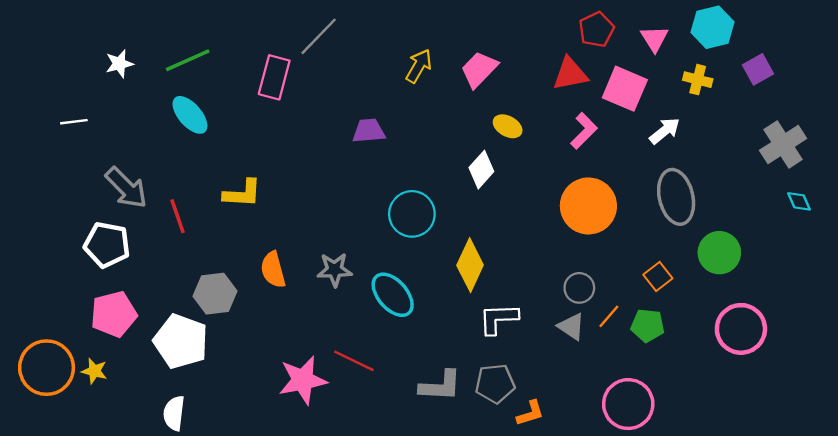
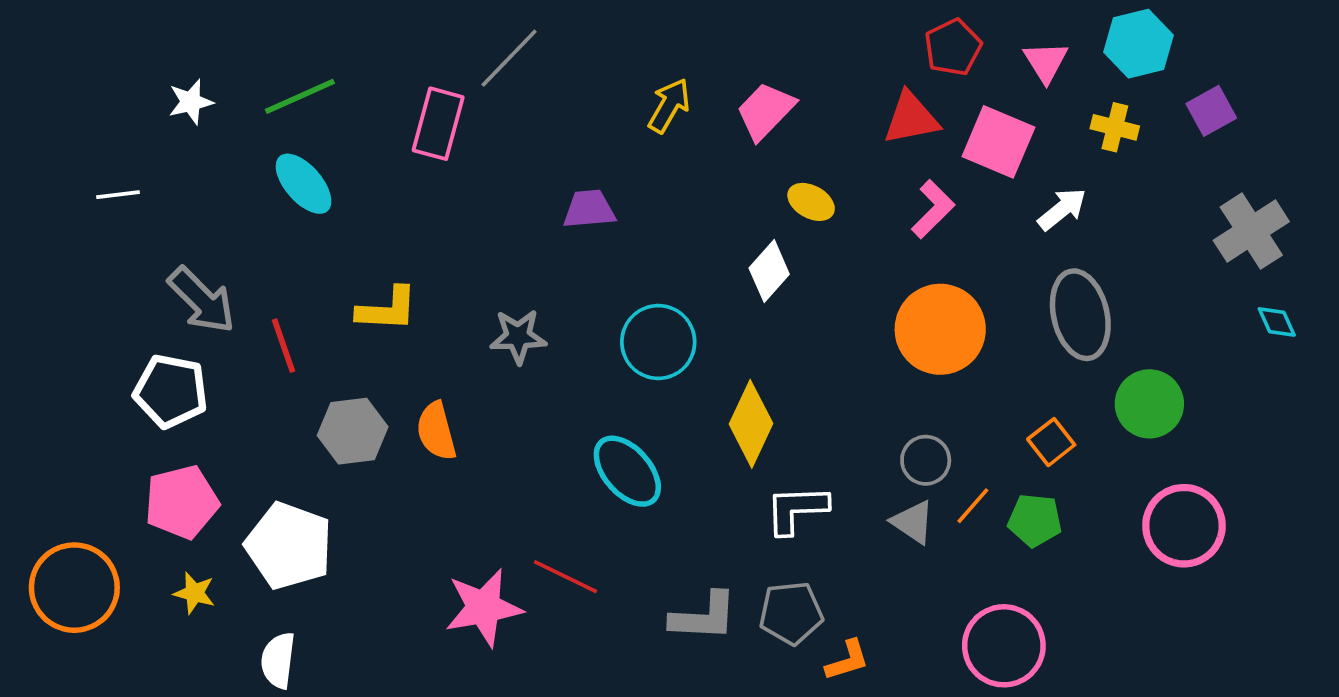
gray star: (335, 270) -> (518, 337), moved
gray hexagon: (215, 294) -> (353, 431), moved
yellow star: (94, 371) -> (194, 593), moved

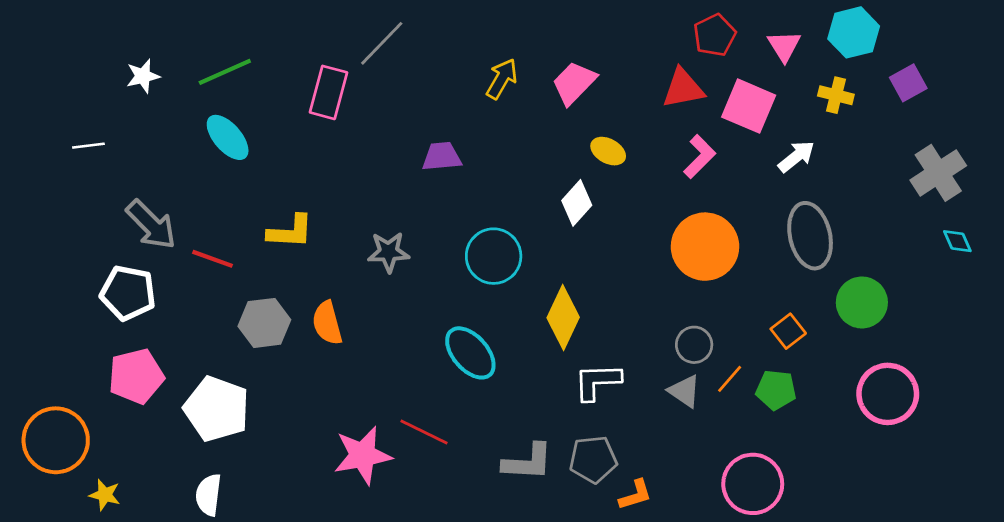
red line: (284, 346) -> (213, 259), turned -51
yellow star: (194, 593) -> (105, 495), moved

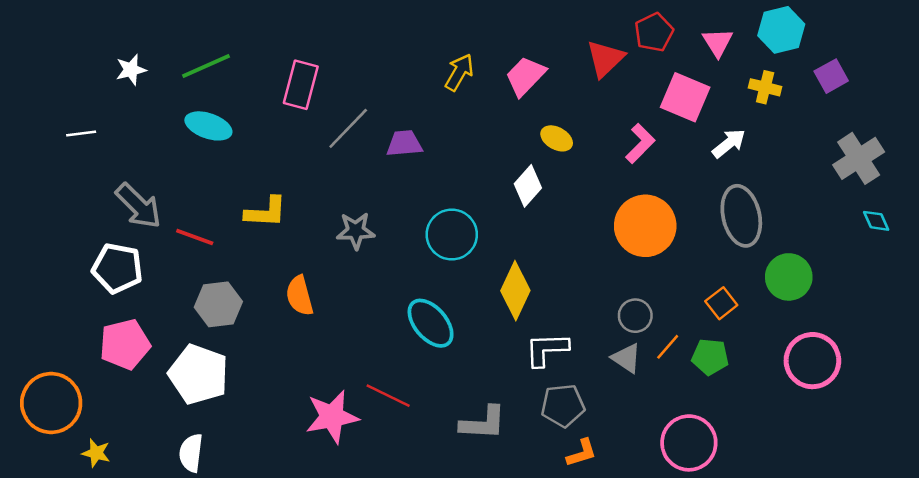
gray line: (382, 43) -> (348, 128), moved
red triangle: (683, 88) -> (605, 59), moved, turned -33
cyan ellipse: (228, 137) -> (208, 126), turned -30
gray hexagon: (264, 323) -> (218, 304), moved
gray pentagon: (593, 459) -> (563, 406), moved

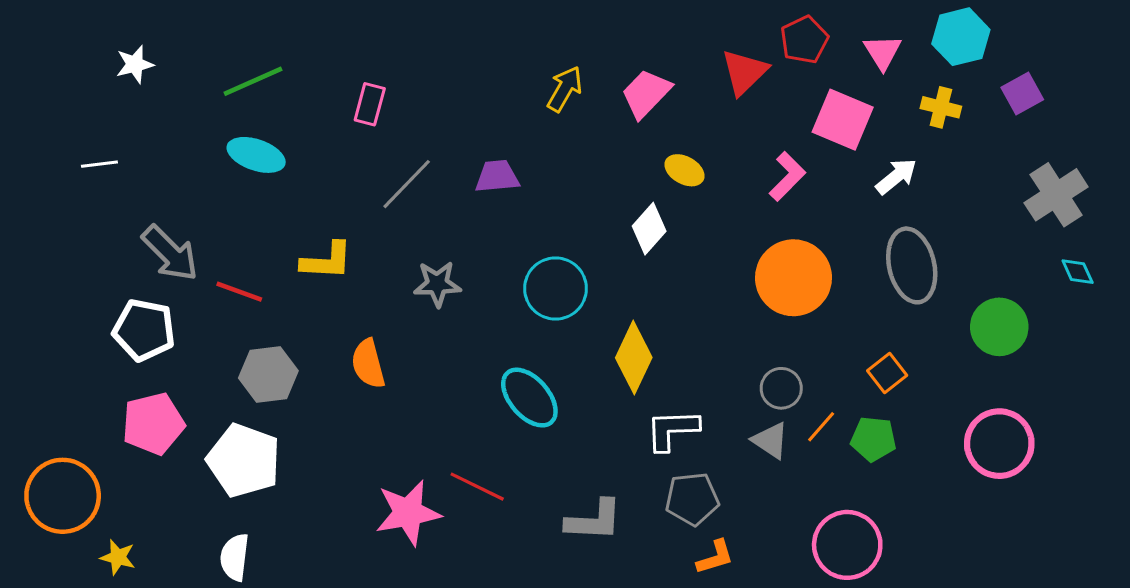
white star: (131, 70) -> (135, 64), moved
pink rectangle: (301, 85) -> (370, 104), size x0.7
gray line: (348, 128) -> (407, 184), moved
green circle: (789, 277) -> (999, 327), moved

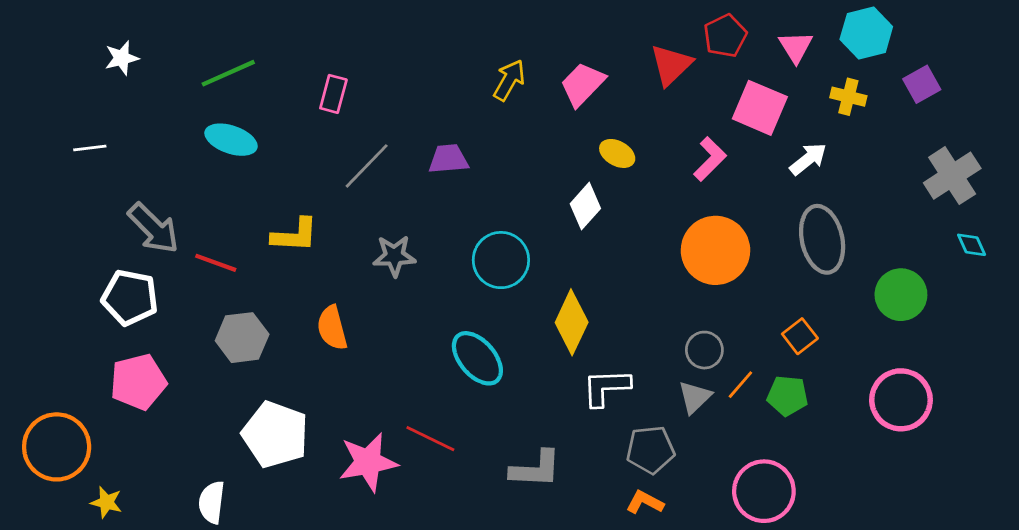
gray triangle: (770, 441) -> (695, 397), turned 42
white pentagon: (244, 460) -> (275, 434), moved
gray pentagon: (692, 499) -> (650, 450), moved
orange L-shape: (715, 557) -> (645, 502), turned -135

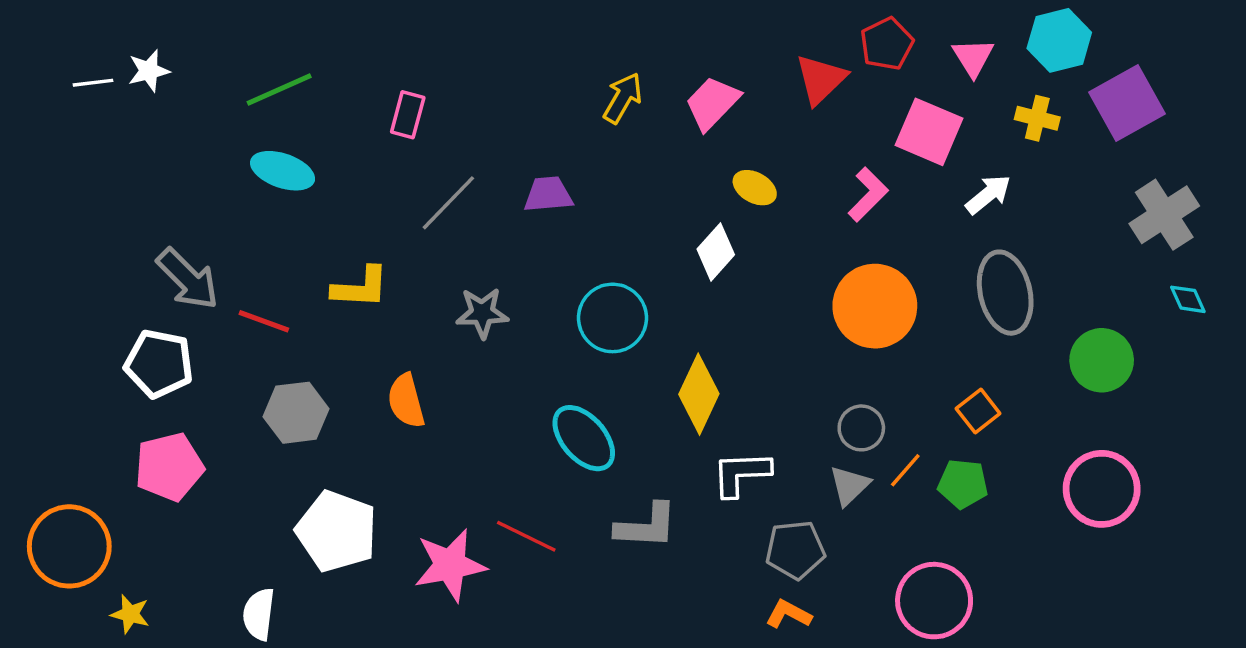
purple square: (922, 84) -> (1127, 103), size x1.6
white line: (90, 148) -> (93, 83), moved
gray L-shape: (536, 469) -> (646, 526), moved

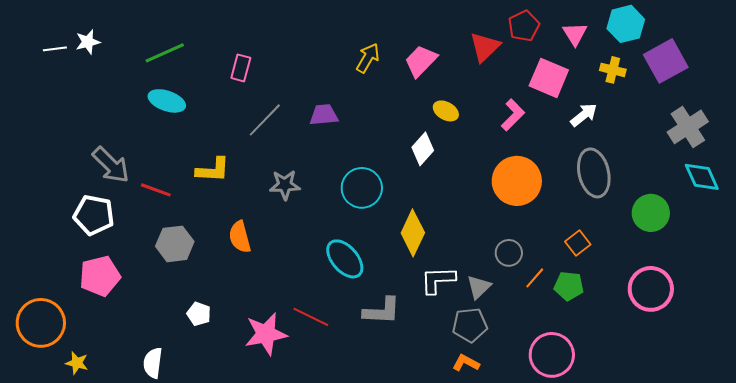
cyan diamond: (1188, 299) -> (702, 177), size x1.6
gray triangle: (849, 485) -> (479, 287), moved
white pentagon: (337, 531) -> (199, 314), size x0.5

